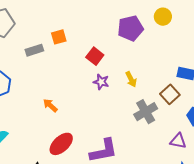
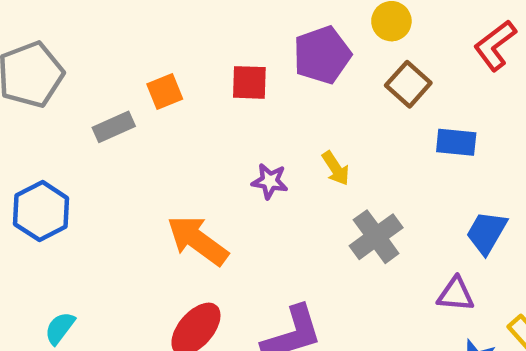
red square: (95, 56) -> (249, 82), moved, turned -30
brown square: (170, 94) -> (408, 84), moved
orange arrow: (50, 105) -> (198, 240), moved, size x1.8

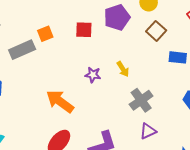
gray rectangle: (114, 127) -> (22, 50), size x1.4
purple triangle: (456, 294) -> (148, 131), moved, turned -30

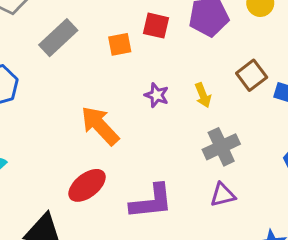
brown square: (156, 31) -> (252, 75), moved
orange square: (45, 34) -> (120, 44), moved
gray rectangle: (22, 50) -> (58, 38), turned -30

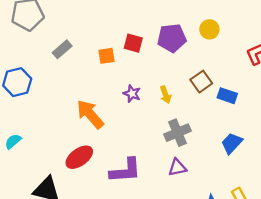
gray rectangle: (58, 38) -> (62, 49), size x0.7

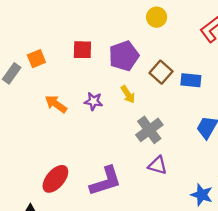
purple pentagon: (172, 38) -> (124, 56), moved
orange square: (107, 56) -> (36, 59), moved
orange arrow: (90, 114) -> (56, 104), moved, size x0.7
purple triangle: (177, 167) -> (158, 165), turned 42

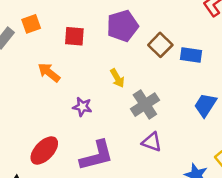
red square: (82, 50) -> (74, 36), moved
yellow arrow: (128, 94) -> (117, 78), moved
purple star: (93, 101) -> (82, 107), moved

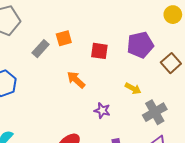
yellow arrow: (117, 78) -> (133, 88), turned -35

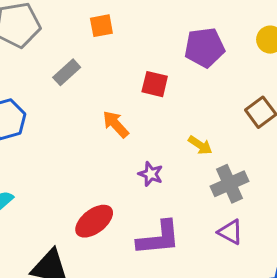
orange square: (64, 38) -> (101, 26), moved
purple pentagon: (140, 45) -> (205, 47), moved

